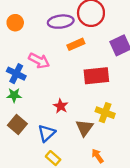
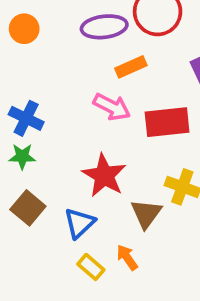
pink arrow: (39, 61) -> (112, 107), moved
red star: (61, 106) -> (104, 175), size x1.6
orange arrow: (97, 156) -> (127, 257), moved

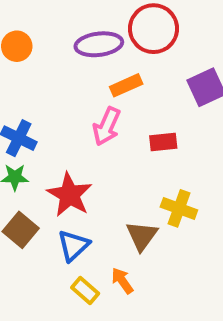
pink arrow: (112, 107) -> (107, 126), turned 87
red rectangle: (167, 122) -> (163, 142), size x0.6
red star: (104, 175) -> (70, 195), moved

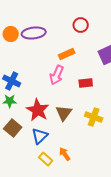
red circle: (154, 29) -> (81, 25), size x0.6
purple ellipse: (99, 44) -> (34, 33), moved
brown triangle: (142, 236) -> (64, 113), moved

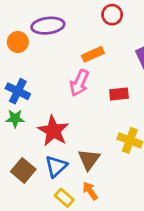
orange circle: (11, 34) -> (18, 42), moved
brown triangle: (64, 113) -> (89, 160), moved
brown square: (13, 128) -> (23, 170), moved

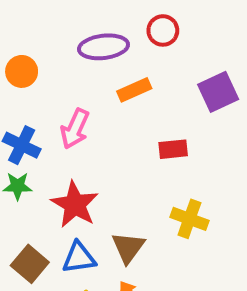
purple ellipse: (48, 26) -> (103, 47), moved
pink arrow: (79, 83) -> (75, 129), moved
blue triangle: (56, 166) -> (79, 258), turned 35

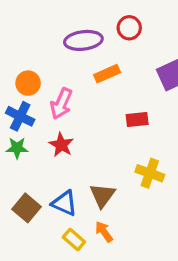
orange circle: (22, 71) -> (28, 83), moved
red star: (75, 205) -> (61, 145), moved, size x0.7
blue triangle: (79, 258) -> (64, 203), turned 32

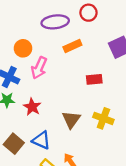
orange circle: (28, 83) -> (23, 48), moved
red star: (61, 145) -> (32, 107), moved
brown triangle: (102, 195) -> (71, 120), moved

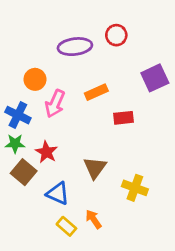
orange rectangle: (72, 46) -> (96, 92), moved
yellow cross: (103, 118) -> (135, 188), moved
brown square: (14, 144) -> (24, 172), moved

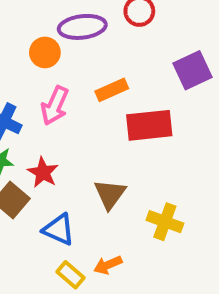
orange circle: (35, 79) -> (45, 52), moved
red rectangle: (123, 118) -> (149, 125), size x1.6
orange arrow: (93, 219) -> (108, 265), turned -78

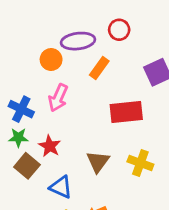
orange rectangle: (112, 90) -> (99, 68), moved, turned -30
yellow cross: (165, 222) -> (140, 163), moved

